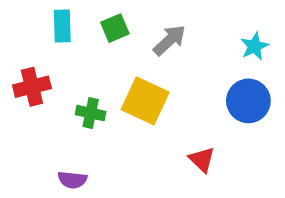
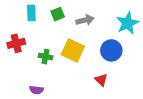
gray arrow: (169, 40) -> (85, 20), turned 30
cyan star: (254, 46) -> (127, 23), size x1.6
blue circle: (248, 101) -> (111, 50), moved

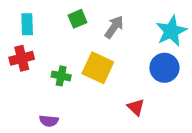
cyan rectangle: (31, 13) -> (27, 24), moved
gray arrow: (85, 20) -> (114, 27), turned -42
blue circle: (111, 50) -> (164, 68), moved

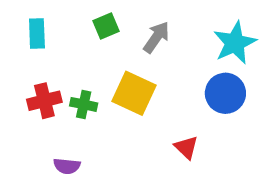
red cross: (22, 58) -> (44, 101), moved

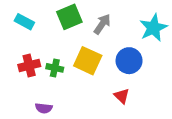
green square: (106, 26) -> (69, 17), size x1.5
cyan rectangle: (37, 34) -> (24, 22), turned -60
blue circle: (225, 93) -> (129, 61), moved

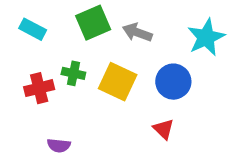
gray arrow: (102, 24) -> (137, 32), turned -105
green cross: (55, 68) -> (73, 73), moved

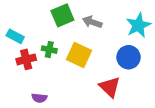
cyan rectangle: (33, 29) -> (15, 36), moved
blue circle: (173, 82) -> (129, 57), moved
red triangle: (164, 129) -> (110, 87), size x1.5

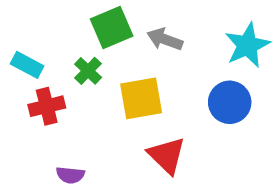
green cross: (49, 50) -> (88, 71), moved, turned 32
yellow square: (79, 55) -> (141, 98), turned -35
red triangle: (110, 87) -> (167, 155), moved

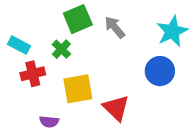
gray arrow: (165, 39) -> (115, 27), turned 30
yellow square: (141, 98) -> (78, 89), moved

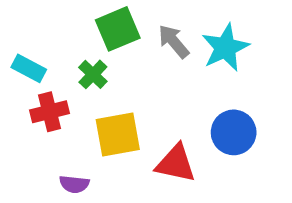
cyan star: (172, 31) -> (225, 48), moved
blue circle: (160, 71) -> (234, 132), moved
red triangle: (116, 108) -> (176, 163), turned -32

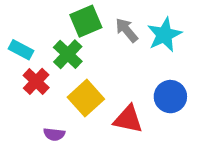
green cross: (93, 74) -> (68, 54), size x1.4
red cross: (49, 112) -> (36, 81), turned -32
yellow square: (118, 134) -> (86, 98), turned -32

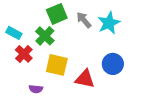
yellow square: (86, 98) -> (57, 65), turned -35

